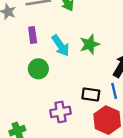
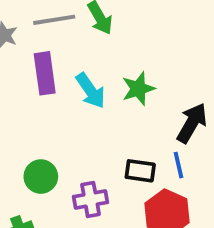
purple rectangle: (33, 35) -> (45, 73), size x1.5
green circle: (38, 69) -> (41, 177), moved

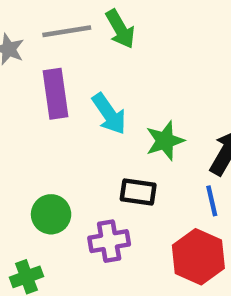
green star: (138, 89) -> (165, 141), moved
black rectangle: (140, 171) -> (138, 192), moved

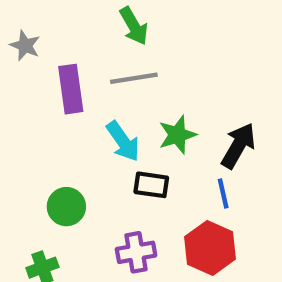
gray line: (67, 31) -> (134, 78), moved
cyan arrow: (109, 114) -> (123, 141), moved
purple cross: (109, 241) -> (136, 252), moved

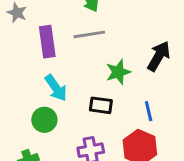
cyan arrow: (123, 141) -> (56, 88), moved
black arrow: (238, 146) -> (159, 56), moved

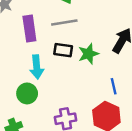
cyan arrow: (56, 88) -> (37, 67), turned 30
black rectangle: (101, 105) -> (63, 50), moved

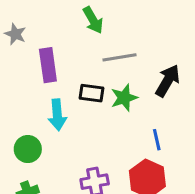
gray line: (64, 23) -> (119, 57), moved
green circle: (27, 93) -> (28, 149), moved

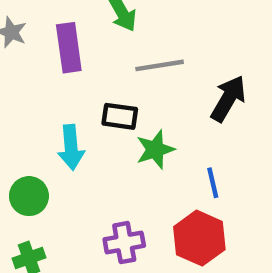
purple rectangle: (48, 65) -> (69, 48), moved
green star: (124, 98) -> (155, 150), moved

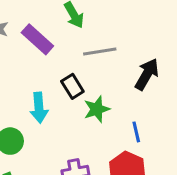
purple rectangle: (69, 48) -> (37, 39), turned -40
black rectangle: (120, 116) -> (72, 86), turned 50

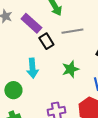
black rectangle: (72, 86) -> (46, 41), moved

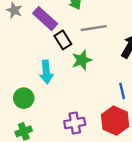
green star: (70, 69) -> (82, 60), moved

